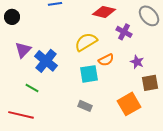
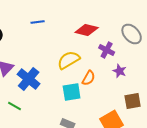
orange semicircle: (106, 60) -> (89, 78), turned -35
purple star: (137, 62) -> (120, 71), moved

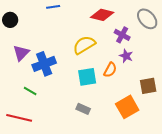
purple star: (120, 71) -> (126, 56), moved
orange semicircle: (89, 78) -> (110, 70), moved
blue cross: (29, 79) -> (44, 64), turned 30

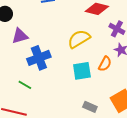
purple triangle: (21, 53) -> (20, 36), moved, turned 30
gray rectangle: (83, 109) -> (90, 107), moved

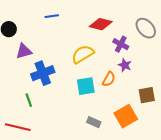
green line: (25, 85) -> (29, 100), turned 40

